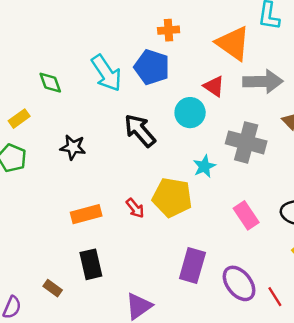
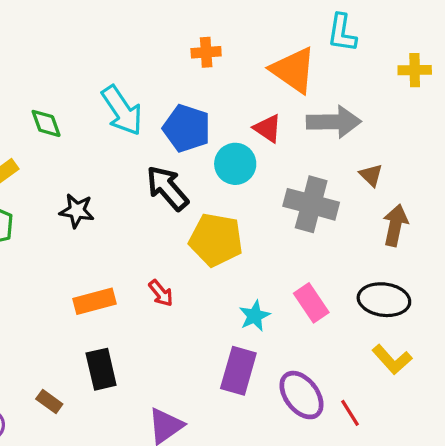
blue pentagon: (152, 67) -> (187, 128), moved
cyan star: (204, 166) -> (255, 316), moved
yellow pentagon: (172, 197) -> (216, 240), moved

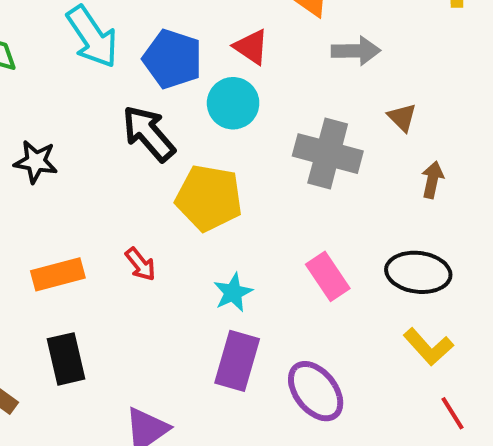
gray arrow: (334, 122) -> (356, 51), size x0.7
red triangle: (268, 128) -> (251, 47), moved
brown arrow: (395, 225) -> (432, 180), size x0.7
cyan star: (255, 316) -> (233, 292), moved
red line: (350, 413) -> (453, 413), moved

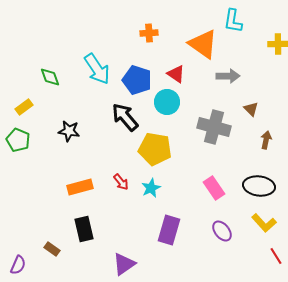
cyan star: (233, 292) -> (151, 188), moved
purple ellipse: (316, 391) -> (222, 231), moved, size x0.7

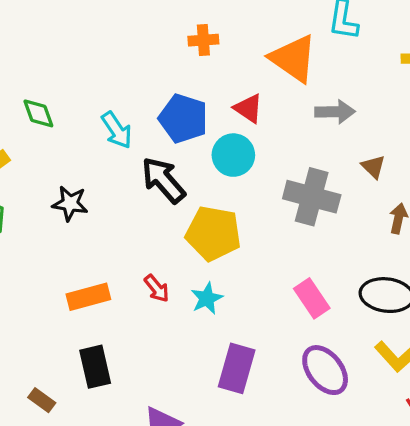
cyan arrow: (97, 69) -> (117, 130), moved, size x0.7
purple ellipse: (222, 231) -> (325, 370), size x1.4

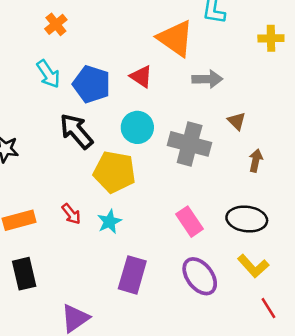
orange cross: (203, 40) -> (56, 24), moved, turned -35
cyan arrow: (117, 130) -> (48, 74), moved
cyan circle: (233, 155) -> (137, 127), moved

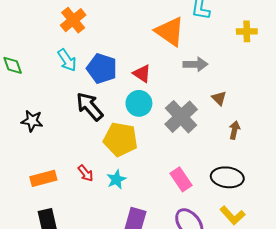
orange cross: (56, 24) -> (73, 20), size x1.4
red triangle: (141, 77) -> (142, 74), moved
gray cross: (190, 144) -> (181, 117), turned 32

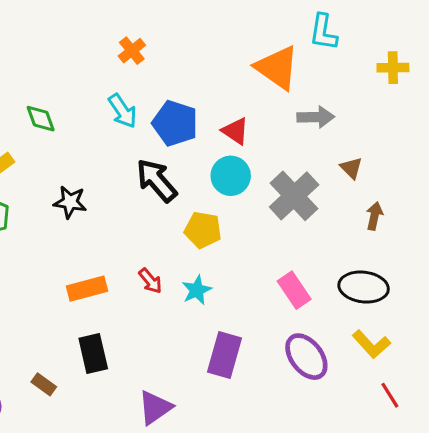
orange cross: (73, 20) -> (132, 51), size x0.7
yellow pentagon: (120, 139) -> (203, 230), size x0.7

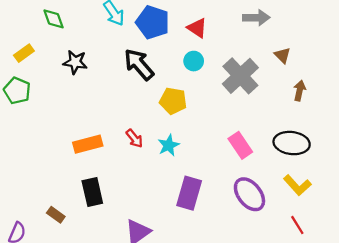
cyan circle: (231, 176) -> (194, 61), size x0.7
black star: (70, 202) -> (75, 62), moved
red line: (390, 395) -> (297, 225), moved

